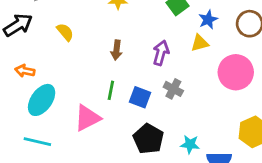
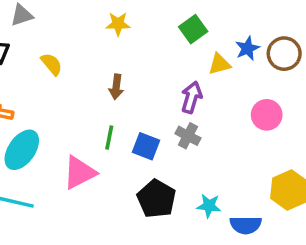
blue star: (208, 20) -> (247, 48), moved
yellow triangle: (200, 43) -> (219, 64), moved
purple arrow: (161, 53) -> (191, 97), moved
pink circle: (236, 72) -> (267, 115), size x0.7

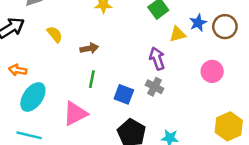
brown arrow: (116, 87) -> (89, 48), moved, turned -108
purple arrow: (191, 97) -> (157, 59), turned -35
green line: (109, 138) -> (92, 79), moved

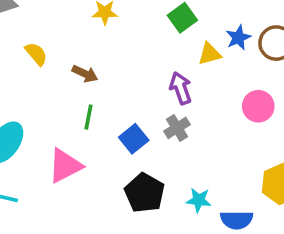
brown arrow: (89, 48) -> (85, 74), turned 36
gray cross: (155, 87) -> (177, 128), turned 30
blue square: (124, 94) -> (134, 139), turned 30

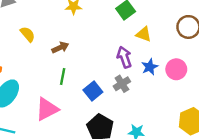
blue star: (238, 38) -> (150, 67), moved
yellow triangle: (209, 54) -> (144, 34), turned 35
brown arrow: (85, 74) -> (60, 48), turned -49

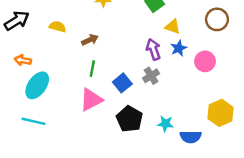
yellow semicircle: (28, 34) -> (58, 27), turned -35
blue star: (150, 67) -> (179, 48), moved
pink triangle: (47, 109) -> (91, 100), moved

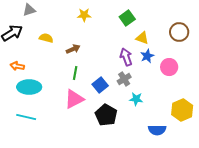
cyan ellipse: (37, 85) -> (29, 87), turned 55
cyan star: (165, 124) -> (136, 99), moved

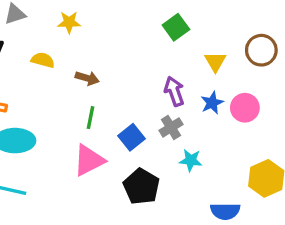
yellow star: (84, 15) -> (69, 22), moved
yellow triangle: (142, 38) -> (215, 62), moved, turned 40
brown arrow: (73, 49) -> (87, 78), turned 40
blue star: (147, 56) -> (212, 103), moved

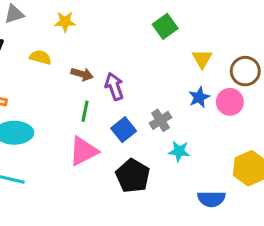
brown circle: (261, 50) -> (245, 71), moved
purple arrow: (174, 91) -> (114, 86), moved

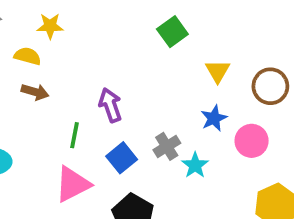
yellow semicircle: (40, 57) -> (27, 56), moved
brown arrow: (82, 74) -> (35, 92), moved
pink circle: (230, 102) -> (252, 141), moved
cyan star: (179, 151) -> (195, 165), moved, turned 30

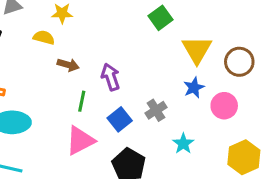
yellow triangle: (218, 71) -> (197, 50), size x1.5
brown arrow: (35, 92) -> (68, 65), moved
cyan star: (195, 165) -> (183, 144), moved

